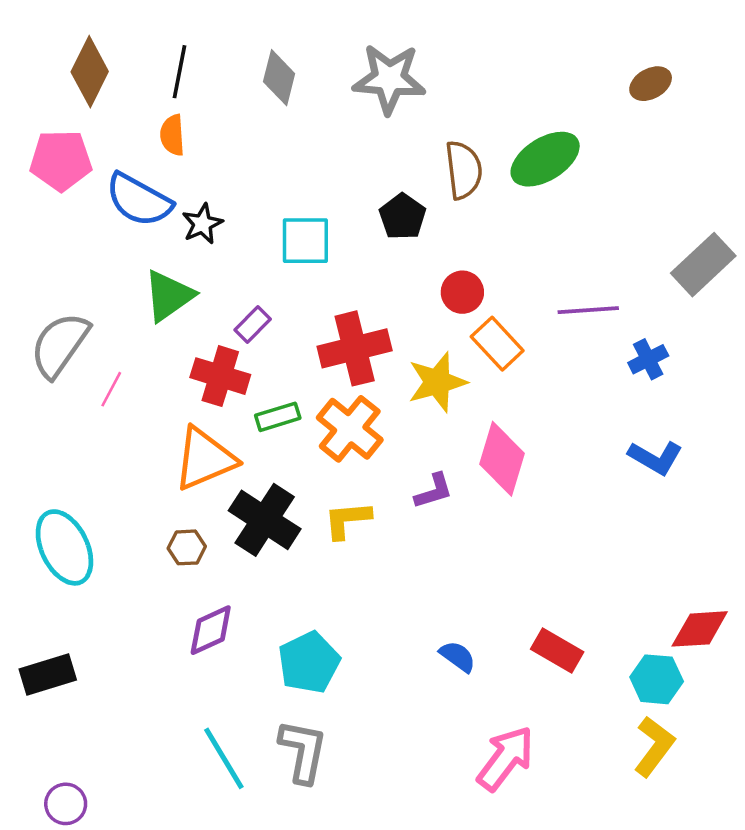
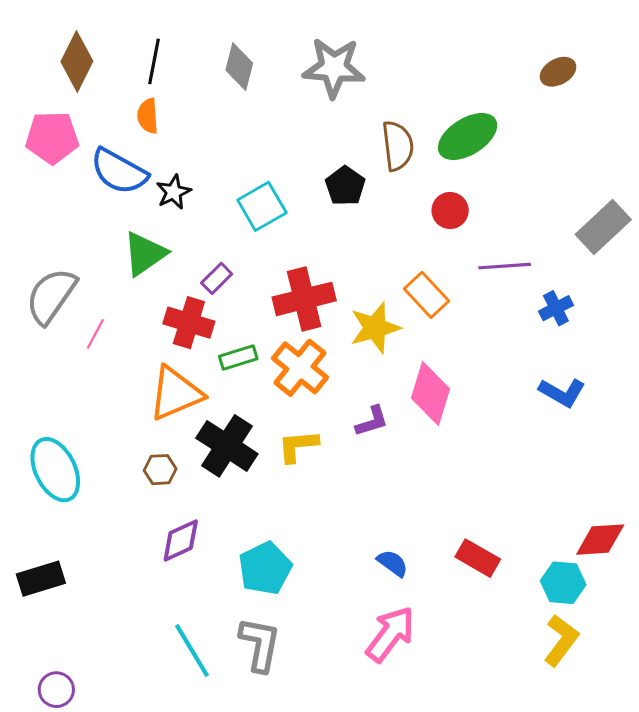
cyan square: (305, 241) -> (262, 206), turned -30
red circle: (462, 292) -> (450, 211), moved
pink arrow: (506, 758) -> (390, 634), moved

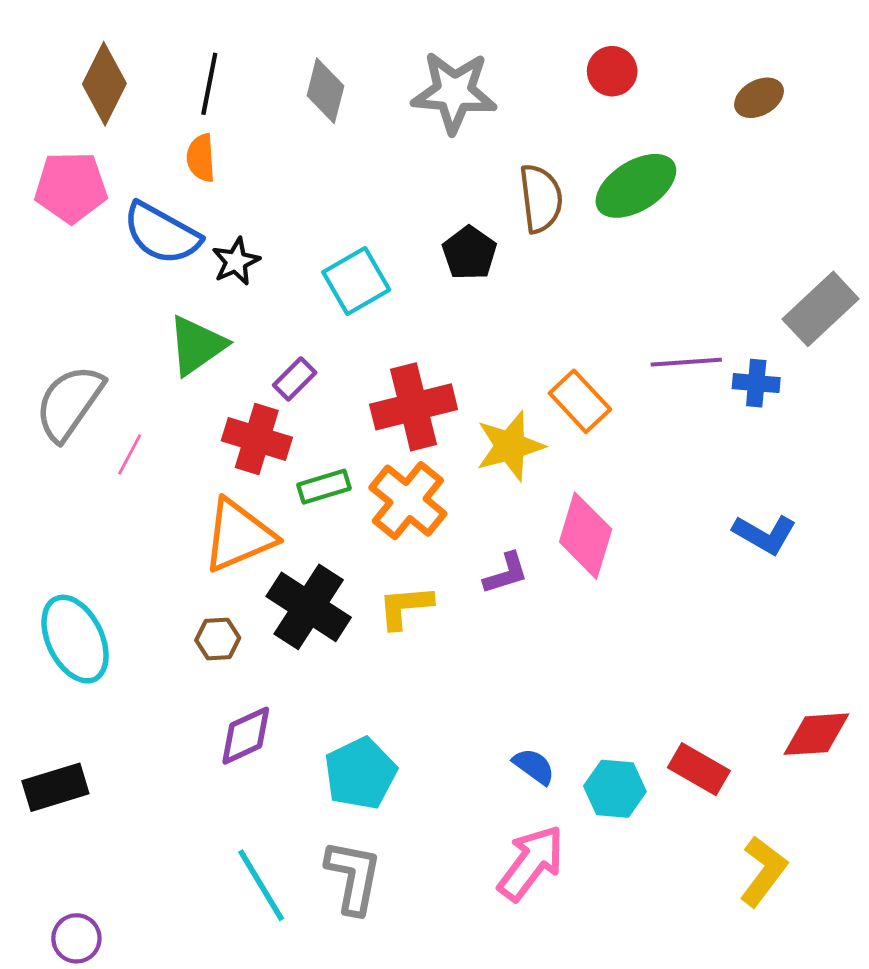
red circle: (450, 211) -> (612, 71), moved
blue cross: (556, 308) -> (756, 383), moved, turned 32
red rectangle: (478, 558) -> (699, 769), moved
cyan hexagon: (563, 583) -> (615, 789), moved

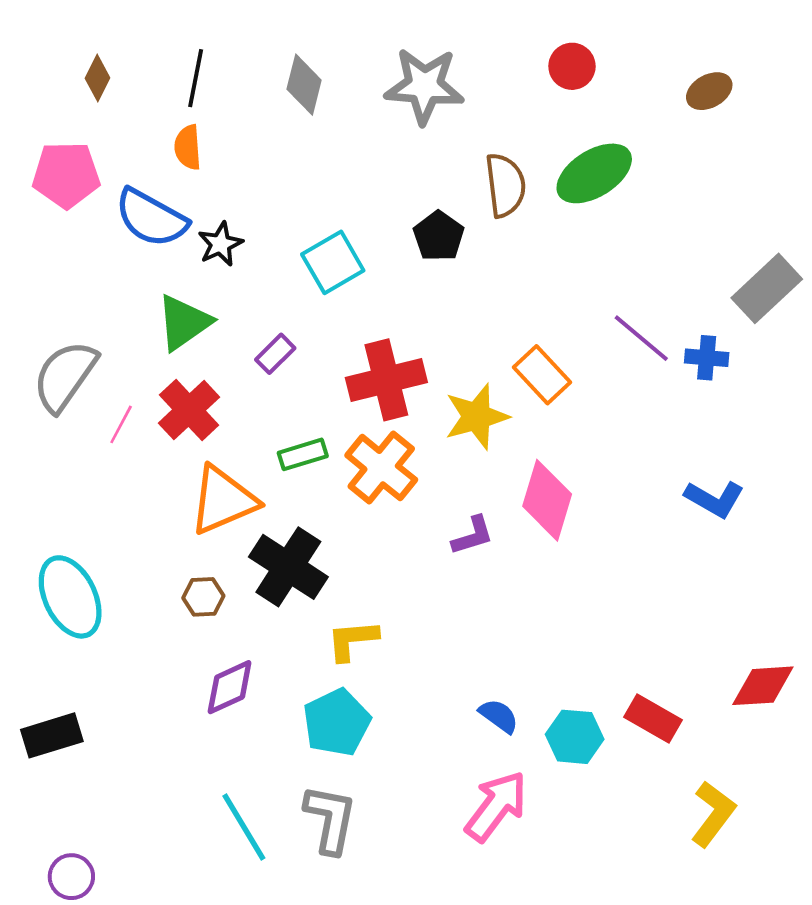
brown diamond: (104, 84) -> (98, 78), size x0.6
purple line: (686, 362) -> (641, 338), turned 44
red cross: (257, 439) -> (189, 410), moved, turned 30
yellow L-shape: (405, 607) -> (352, 640), moved

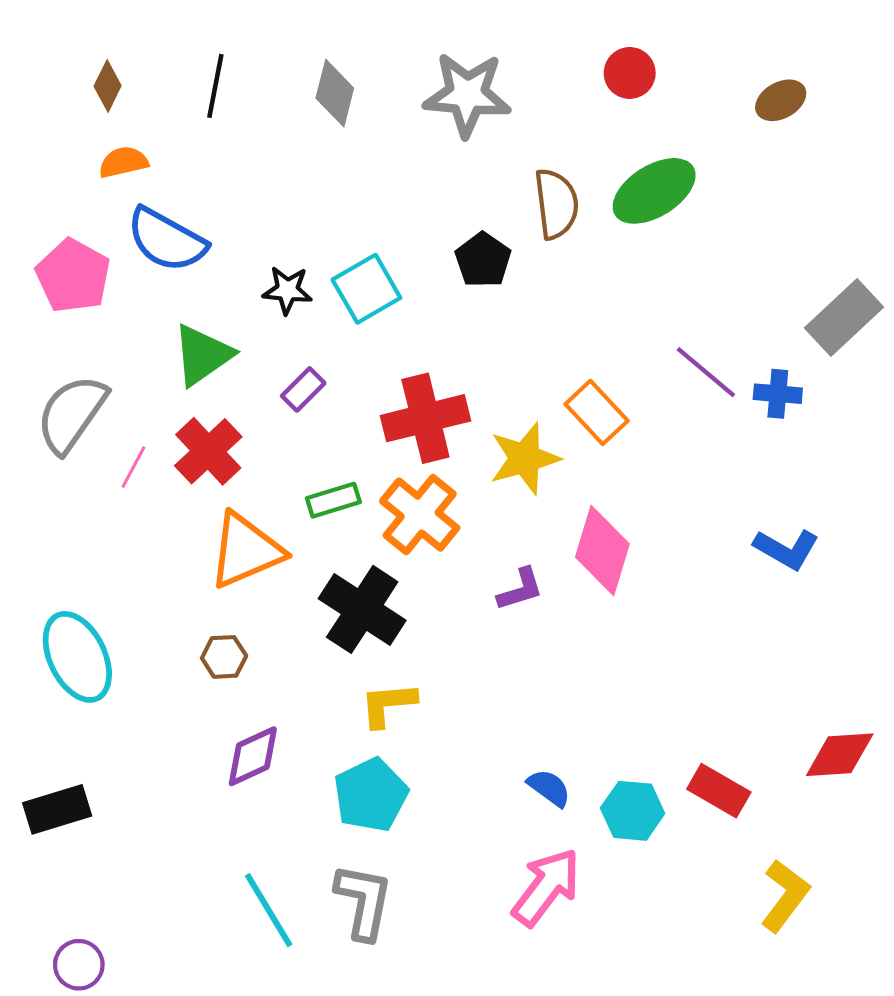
orange semicircle: (188, 147) -> (123, 162), moved, turned 81
pink pentagon: (66, 175) -> (73, 276), moved, turned 30
black star: (220, 244) -> (287, 290), moved, turned 30
black cross: (288, 567) -> (362, 609), moved

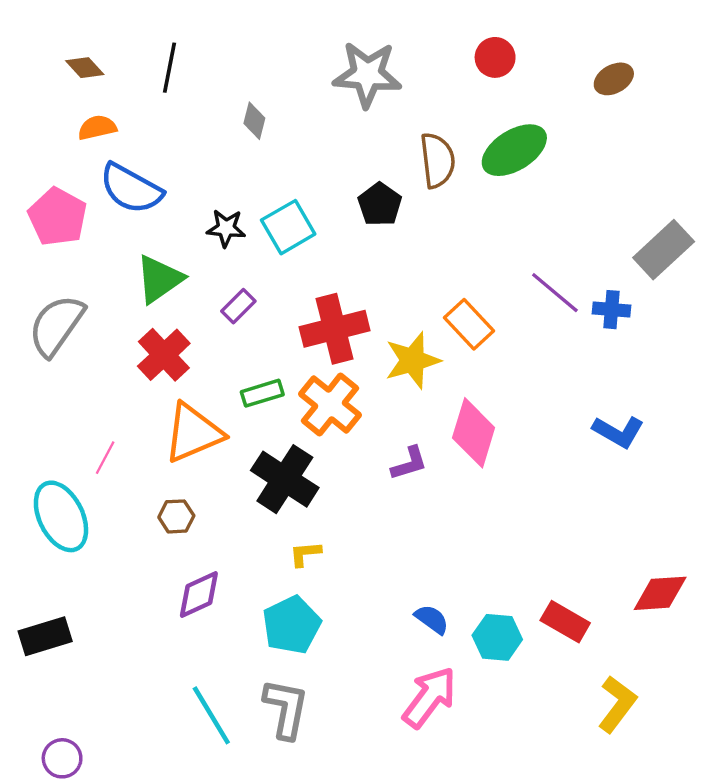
brown diamond: (108, 86) -> (85, 68), turned -69
gray diamond: (335, 93) -> (254, 121), moved, size x0.7
pink line: (133, 467) -> (105, 458), moved
yellow L-shape: (388, 704) -> (305, 554), size x0.7

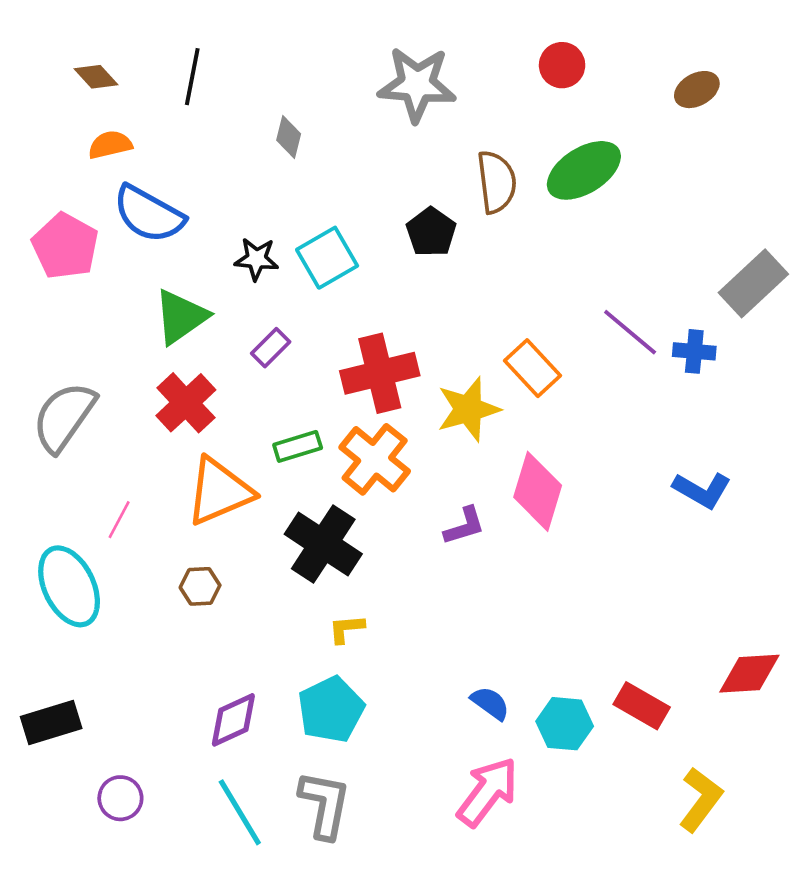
gray semicircle: (56, 325) -> (64, 417), moved
purple diamond: (199, 594) -> (233, 720), moved
purple circle: (62, 758) -> (120, 798), moved

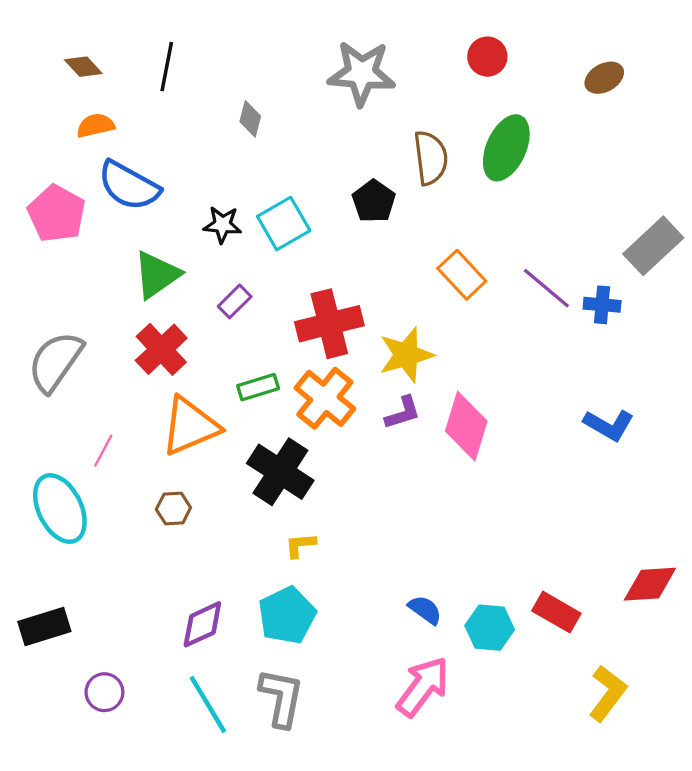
green ellipse: (584, 170) -> (506, 148), turned -34
orange rectangle: (533, 368) -> (462, 275), moved
purple L-shape: (464, 526) -> (403, 413), moved

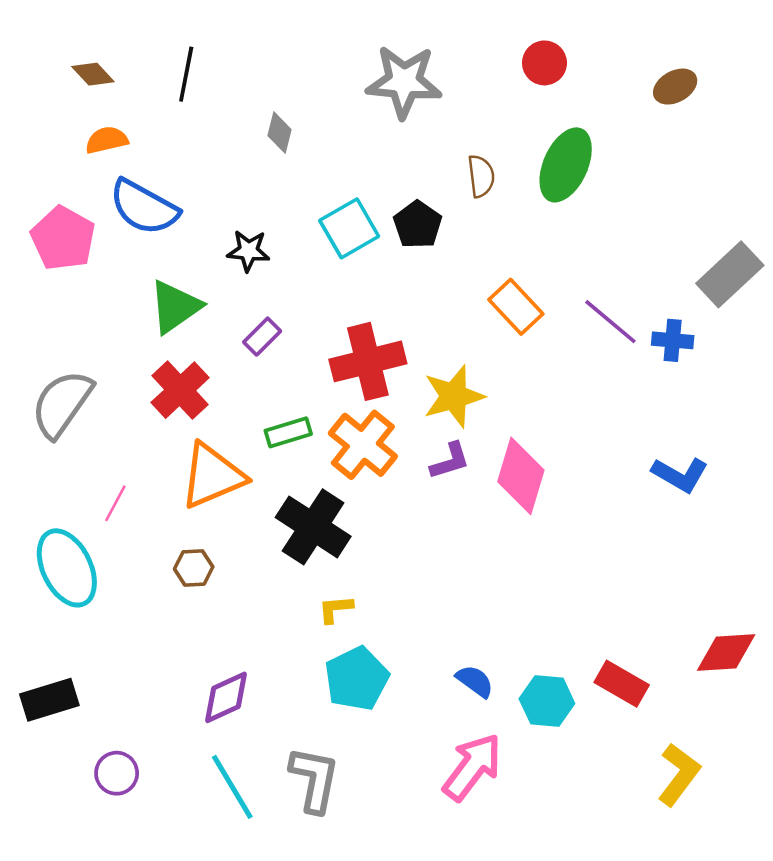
brown semicircle: (431, 158) -> (481, 176), size x0.7
cyan square: (284, 224) -> (349, 228), moved
cyan pentagon: (287, 615) -> (357, 679), moved

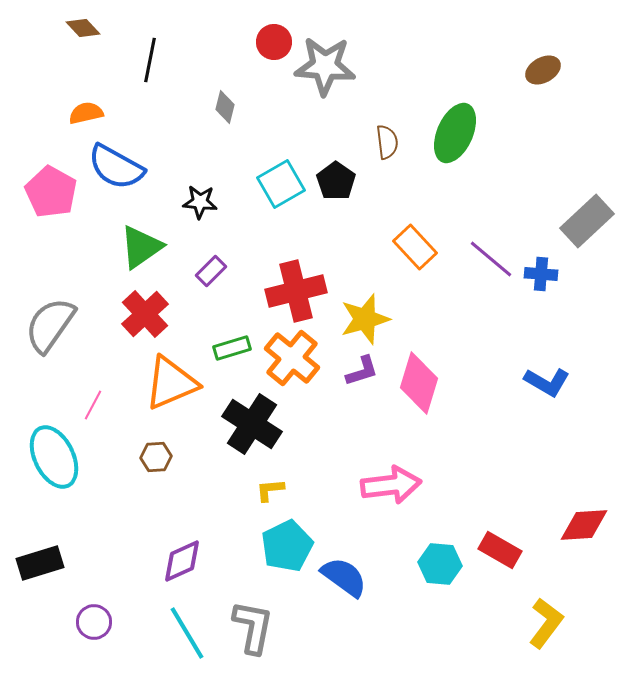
red circle: (544, 63) -> (274, 42), moved
brown diamond: (93, 74) -> (83, 28), moved
blue semicircle: (475, 681) -> (344, 577), moved, size x1.5
pink arrow: (472, 767) -> (391, 485), moved, turned 46

